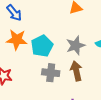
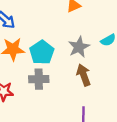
gray cross: (51, 73) -> (39, 79), moved

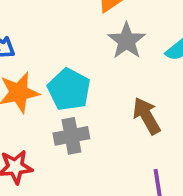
gray star: (79, 47) -> (127, 41), moved

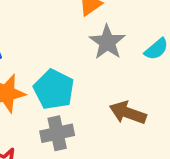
brown arrow: (147, 116) -> (128, 113), turned -39

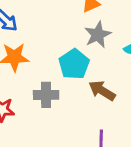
cyan pentagon: (54, 89) -> (74, 64), moved

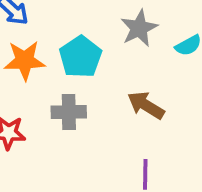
cyan pentagon: (74, 64) -> (80, 57), moved

